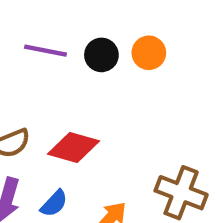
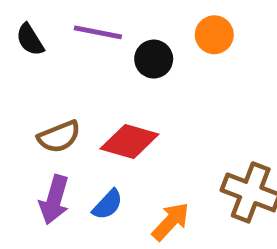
black circle: (101, 55) -> (154, 59), moved

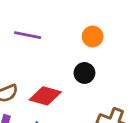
black circle: (154, 59) -> (84, 73), moved

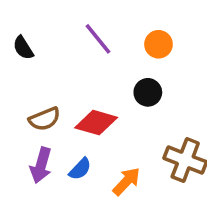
purple line: (28, 35) -> (98, 39), moved, turned 40

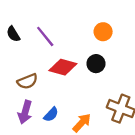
purple line: (98, 39) -> (45, 36), moved
red diamond: (96, 123) -> (63, 67), moved

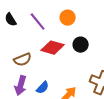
orange circle: (103, 32) -> (68, 18), moved

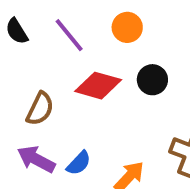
brown semicircle: (23, 60) -> (40, 109), turned -42
purple arrow: (21, 86) -> (36, 159), turned 102

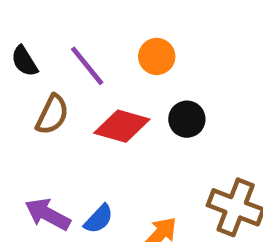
brown semicircle: (40, 109) -> (52, 115), moved

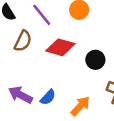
black circle: (187, 119) -> (95, 60), moved

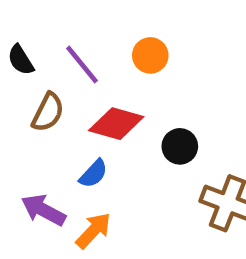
blue semicircle: (48, 97) -> (93, 174), moved
orange arrow: (80, 106) -> (93, 231), moved

